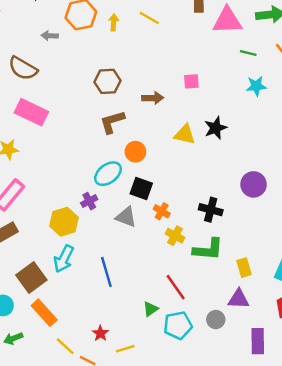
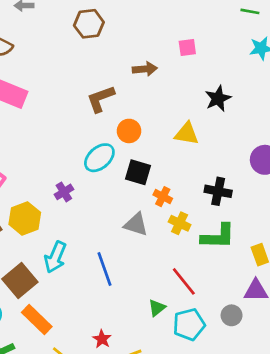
brown hexagon: (107, 81) -> (89, 24), moved
yellow triangle: (185, 134) -> (187, 134), moved
purple cross: (89, 201) -> (64, 192), moved
gray triangle: (126, 217) -> (136, 224), moved
yellow hexagon: (64, 222) -> (25, 218), moved

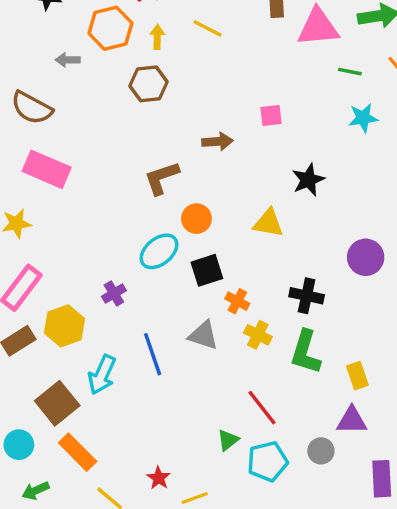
black square: (138, 172) -> (207, 270), turned -35
green L-shape: (218, 236) -> (306, 352), turned 105
blue line: (104, 269) -> (153, 354), moved

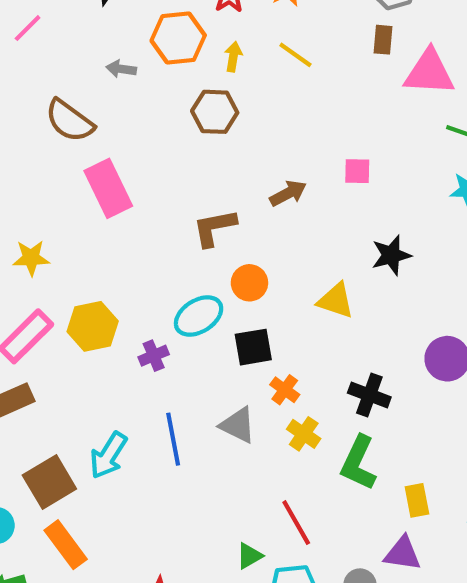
brown arrow: (217, 141) -> (288, 193), turned -32
pink rectangle: (47, 169) -> (108, 188), moved, turned 33
purple cross: (114, 293) -> (154, 356), moved
yellow hexagon: (65, 326) -> (93, 326), moved

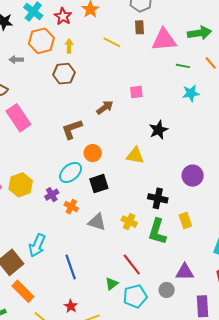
yellow line: (295, 55) -> (112, 42), moved
orange cross: (285, 390) -> (71, 207), moved
blue line: (173, 439) -> (71, 267), moved
yellow rectangle: (417, 500) -> (185, 221), moved

